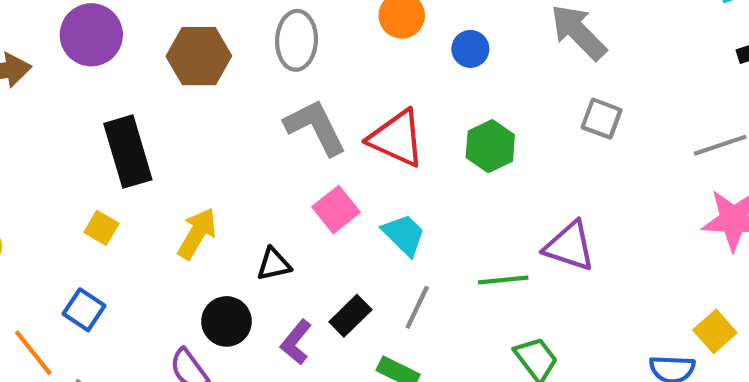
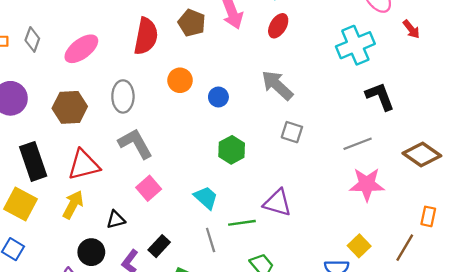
red triangle: (397, 138) -> (84, 165), moved, turned -36
yellow square: (101, 228) -> (21, 204), size x1.8
cyan trapezoid: (404, 235) -> (206, 198), moved
gray line: (417, 307) -> (211, 240), moved, turned -40

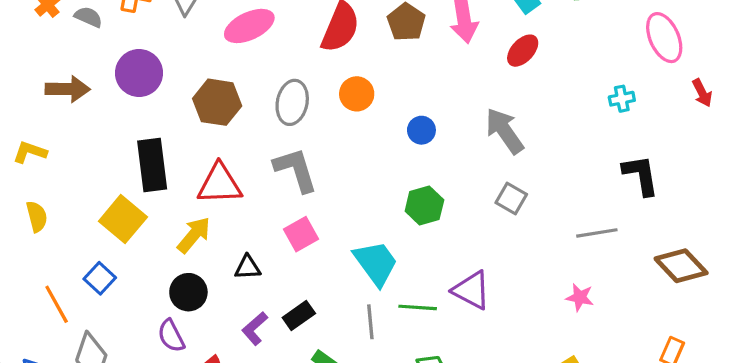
cyan cross: (355, 45) -> (622, 99), size x0.5
orange circle: (180, 80) -> (357, 94), moved
pink star: (367, 184) -> (580, 297), moved, size x0.6
cyan trapezoid: (206, 198) -> (376, 263), size x1.4
black circle: (91, 252) -> (188, 292), moved

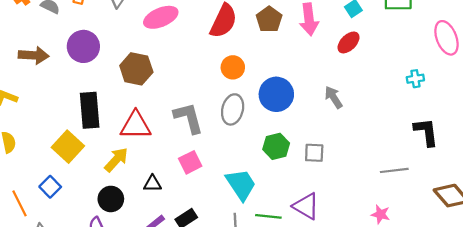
gray ellipse: (292, 102) -> (233, 109), moved
blue circle: (421, 130) -> (276, 94), size x1.8
gray arrow: (505, 131) -> (334, 97), size x0.7
gray square: (511, 198) -> (314, 153), moved, turned -30

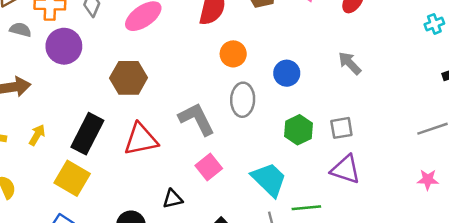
purple circle: (83, 46) -> (64, 46), moved
blue circle: (276, 94) -> (287, 73), size x0.7
black rectangle: (90, 110) -> (87, 134), turned 44
yellow arrow: (116, 160) -> (37, 135), moved, size x0.7
purple triangle: (306, 206) -> (346, 169), moved

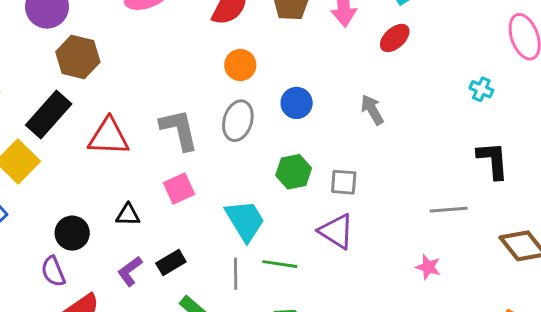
cyan cross: (434, 24) -> (481, 89), turned 30
brown hexagon: (129, 78) -> (78, 57), moved

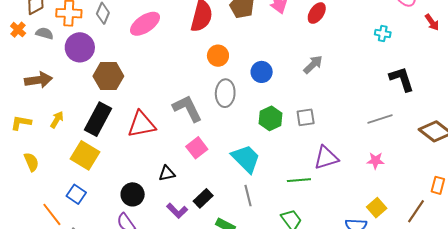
gray arrow: (372, 110) -> (313, 65), turned 90
purple triangle: (336, 231) -> (326, 158), moved, turned -36
green line: (280, 264) -> (299, 180), moved
purple L-shape: (130, 271) -> (177, 211), turned -85

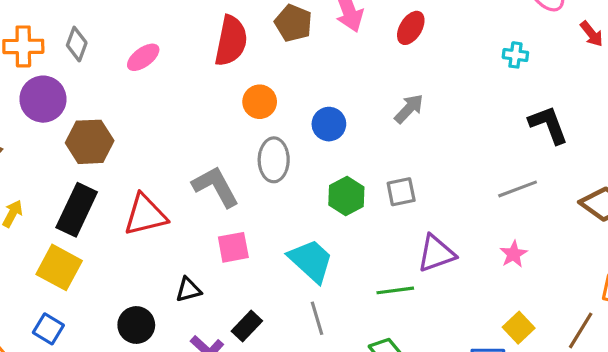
pink ellipse: (145, 24) -> (143, 57), size x0.7
pink square: (197, 148) -> (233, 247), turned 30
pink star: (376, 161) -> (514, 254), turned -30

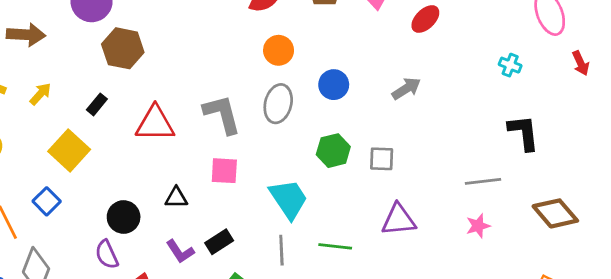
black rectangle: (77, 210) -> (97, 104), size x0.5
pink star: (514, 254) -> (478, 226), moved
green line: (395, 290) -> (335, 246), moved

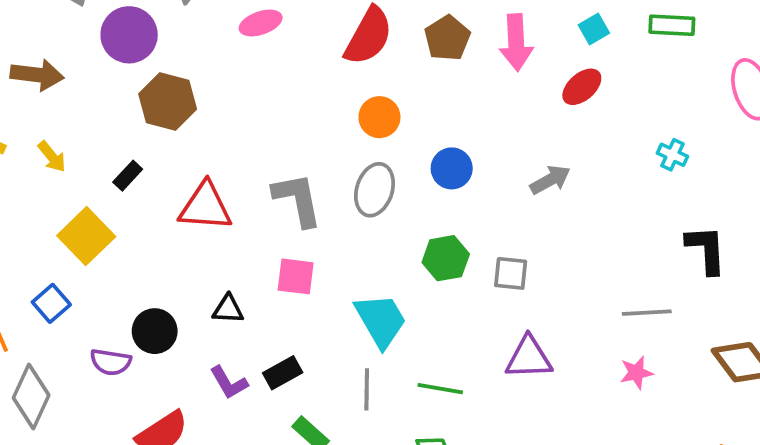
cyan cross: (510, 65) -> (672, 155), moved
yellow arrow: (40, 94) -> (52, 157), turned 95
purple semicircle: (107, 254) -> (111, 362), moved, turned -60

